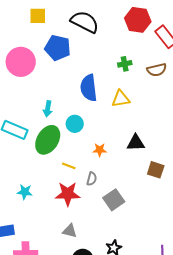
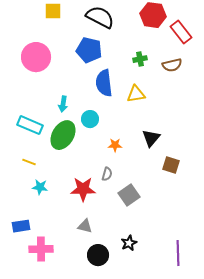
blue pentagon: (58, 48) -> (89, 50), moved
black triangle: (136, 143) -> (151, 138), turned -48
yellow line: (69, 166) -> (29, 162), moved

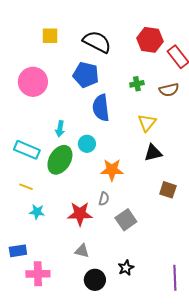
yellow triangle: (136, 94) -> (147, 123), moved, turned -42
black triangle: (151, 138) -> (153, 153), moved, turned 36
orange star: (115, 145) -> (112, 170), size x1.6

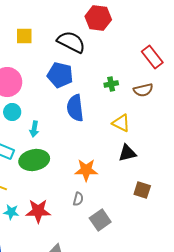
red hexagon: (150, 40) -> (98, 18), moved
yellow triangle: (147, 123) -> (121, 123), turned -42
cyan circle: (87, 144) -> (12, 112), moved
green ellipse: (60, 160) -> (34, 160), turned 48
red star: (80, 214) -> (38, 211), moved

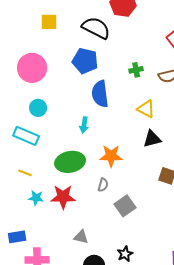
cyan circle: (12, 112) -> (38, 108), moved
cyan arrow: (34, 129) -> (84, 125), moved
green ellipse: (34, 160) -> (70, 162), moved

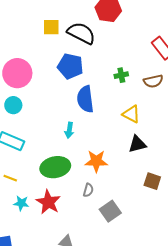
yellow square: (49, 22) -> (51, 27), moved
cyan circle: (38, 108) -> (13, 105), moved
red star: (63, 197) -> (48, 202), turned 30

